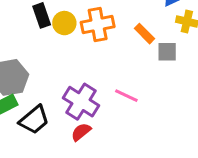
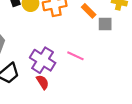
red semicircle: (81, 132) -> (43, 82), turned 96

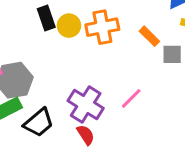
pink line: (75, 56) -> (131, 98), turned -70

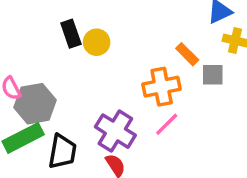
orange cross: (102, 27) -> (162, 87), moved
black trapezoid: (39, 123) -> (62, 152), turned -40

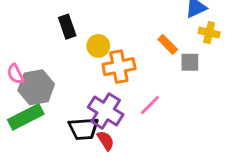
yellow circle: (97, 42) -> (98, 46), moved
orange cross: (162, 87) -> (119, 67), moved
black trapezoid: (62, 152) -> (83, 129), moved, turned 76

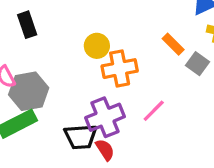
black rectangle: (67, 27) -> (27, 25), moved
gray square: (190, 62) -> (198, 64), turned 36
purple cross: (106, 111) -> (105, 117), turned 36

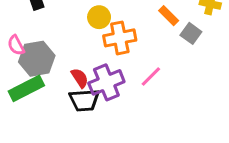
red semicircle: (105, 150) -> (80, 78), moved

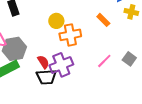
gray square: (191, 33) -> (129, 59), moved
pink line: (151, 76) -> (104, 61), moved

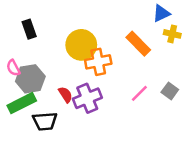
orange rectangle: (103, 20) -> (138, 44), size x1.5
yellow circle: (56, 21) -> (81, 45), size x1.6
black trapezoid: (46, 77) -> (45, 121), moved

